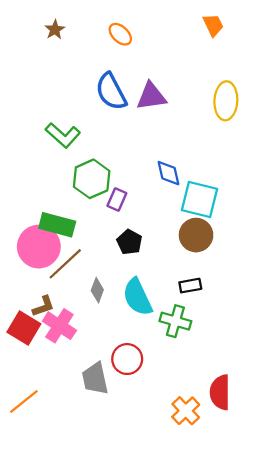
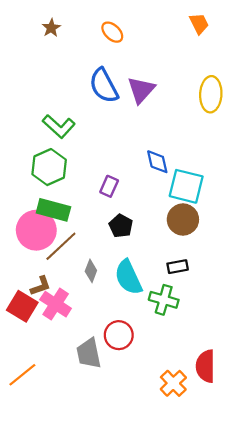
purple triangle: (151, 96) -> (141, 90), turned -40
green hexagon: (92, 179) -> (49, 167), moved

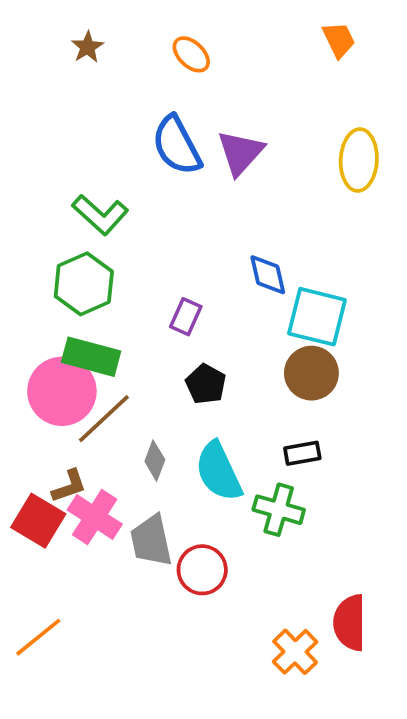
gray trapezoid: (89, 353) -> (151, 541), moved

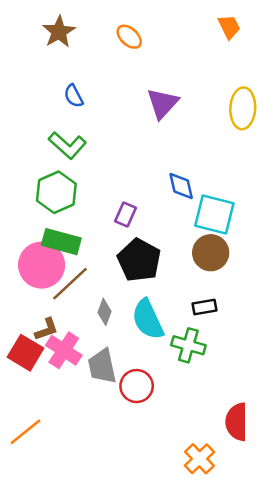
brown star: (87, 47) -> (59, 32), size x1.5
blue semicircle: (177, 145) -> (74, 96), moved, size x0.6
black pentagon: (206, 384) -> (139, 260), size x1.6
orange cross: (295, 652) -> (200, 459), moved

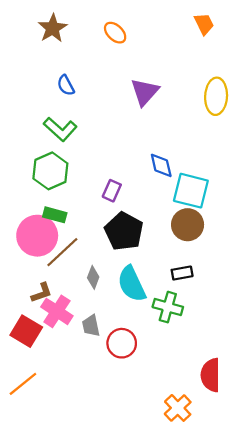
green rectangle: (61, 242) -> (55, 215), size x0.7
red square: (26, 353) -> (26, 331), moved
gray trapezoid: (102, 366) -> (91, 326), size x0.7

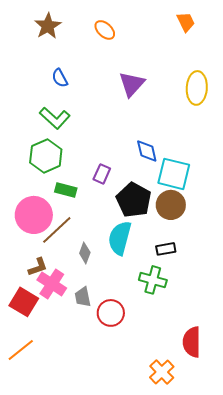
green rectangle: (55, 215) -> (66, 190), moved
black pentagon: (124, 231) -> (134, 200), moved
cyan semicircle: (132, 284) -> (120, 238), moved, turned 40

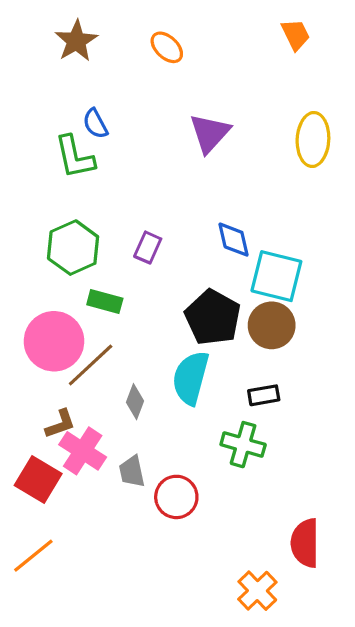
green L-shape: (55, 118) -> (75, 157), moved, turned 36
purple rectangle: (102, 174) -> (148, 248), moved

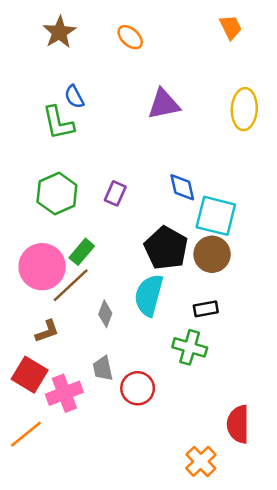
purple triangle: (210, 133) -> (164, 104), turned 36
green rectangle: (105, 302) -> (82, 252), moved, turned -65
pink cross: (83, 451) -> (64, 393), moved, turned 36

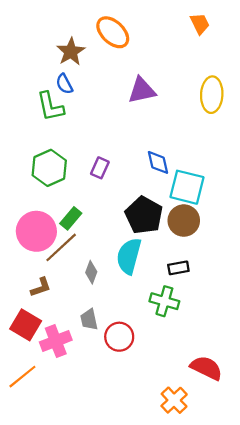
brown star: (59, 32) -> (71, 52), moved
orange ellipse: (130, 37) -> (113, 32), size x1.5
red semicircle: (238, 424) -> (206, 368), turned 116

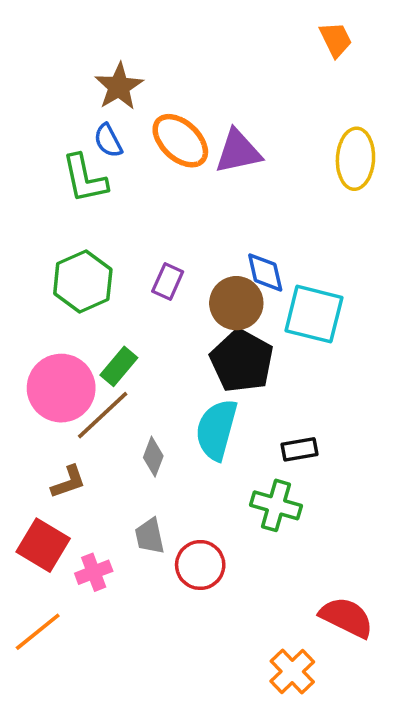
orange ellipse: (113, 32) -> (180, 141), moved
brown circle: (184, 221) -> (236, 303), moved
pink cross: (56, 341) -> (94, 572), size x0.7

